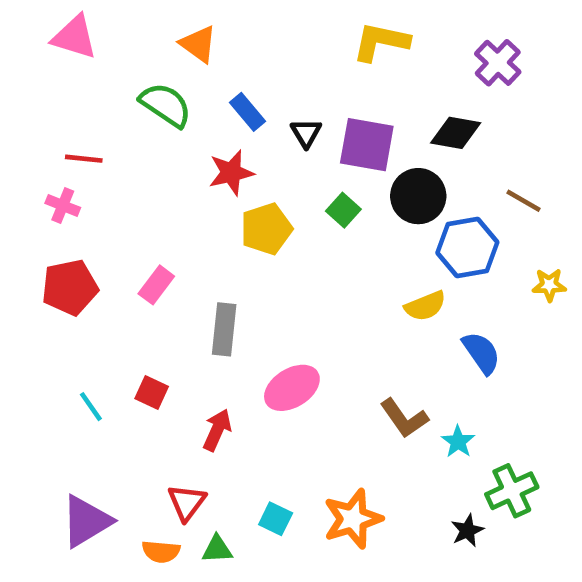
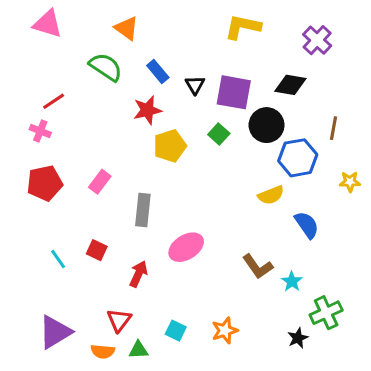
red line: (84, 159) -> (54, 101), turned -40
brown line: (523, 201) -> (334, 128), turned 70
orange star: (353, 519) -> (225, 331), size x0.7

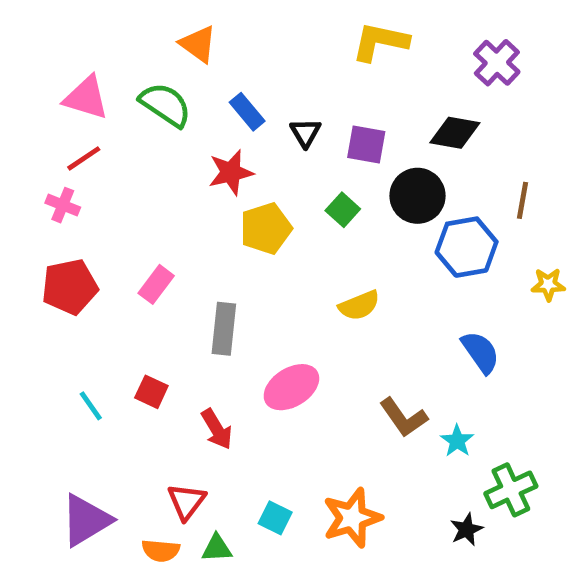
pink triangle: (48, 24) -> (86, 98), moved
purple square: (234, 92) -> (366, 144), size x0.7
yellow semicircle: (271, 195) -> (359, 305), moved
red arrow: (138, 274) -> (217, 429), turned 125
orange star: (225, 331) -> (352, 518), size x1.4

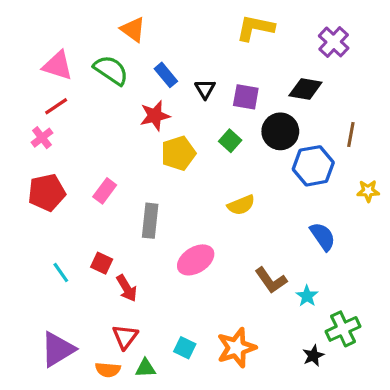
pink cross: (63, 205) -> (42, 138), turned 30
red arrow: (217, 429) -> (127, 288), moved

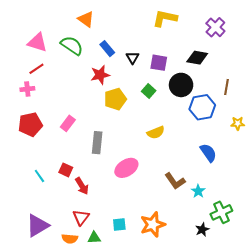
pink cross: (42, 138) -> (27, 89), turned 32
cyan square: (185, 348) -> (119, 225), turned -32

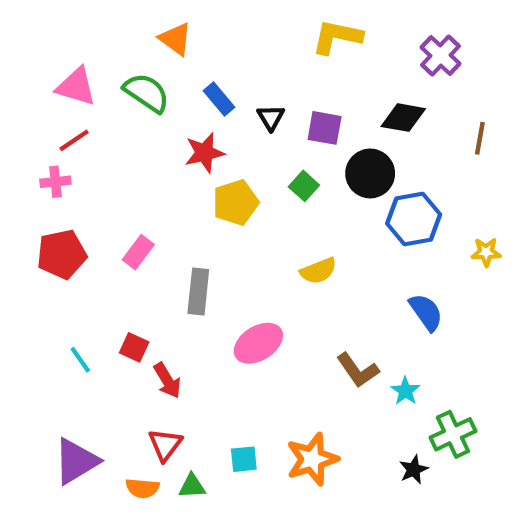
brown line: (227, 87) -> (480, 138), moved

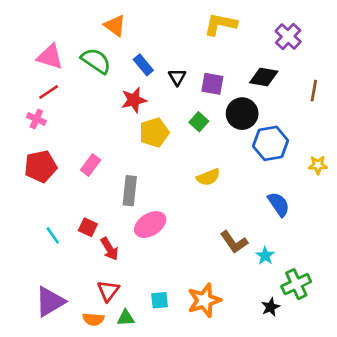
pink cross: (55, 182) -> (36, 119), turned 30
pink ellipse: (258, 343) -> (150, 225), moved

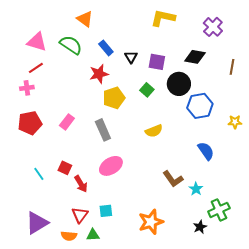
pink cross: (36, 119) -> (27, 88), turned -32
gray rectangle: (130, 191) -> (103, 130), moved, turned -30
cyan square: (160, 300) -> (106, 211), moved

